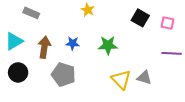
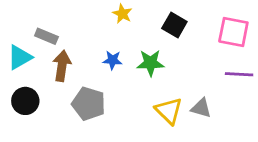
gray rectangle: (31, 13) -> (46, 36), moved
black square: (140, 18) -> (174, 25), moved
pink square: (168, 23) -> (233, 32), size x1.6
blue star: (73, 43) -> (113, 60), moved

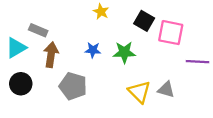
pink square: (233, 32) -> (171, 33), moved

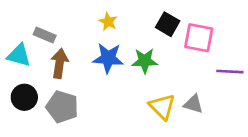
yellow star: (101, 12) -> (108, 22), moved
cyan triangle: (16, 48) -> (19, 55), turned 45
blue star: (93, 50) -> (108, 58), size x1.6
gray pentagon: (73, 86) -> (62, 107), moved

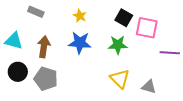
gray rectangle: (45, 35) -> (36, 12), moved
green star: (145, 61) -> (118, 45), moved
gray triangle: (193, 104) -> (149, 87), moved

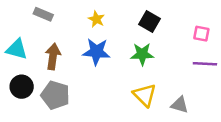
pink square: (147, 28) -> (201, 34), moved, size x0.6

